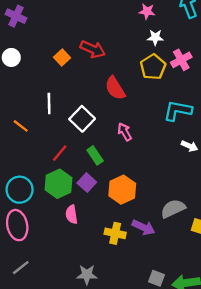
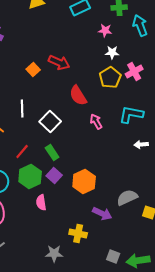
pink arrow: (125, 132) -> (96, 122), moved
white arrow: (190, 146) -> (141, 144), turned 152
red line: (60, 153) -> (22, 152), moved
green rectangle: (95, 155) -> (52, 152), moved
yellow cross: (115, 233) -> (78, 234), moved

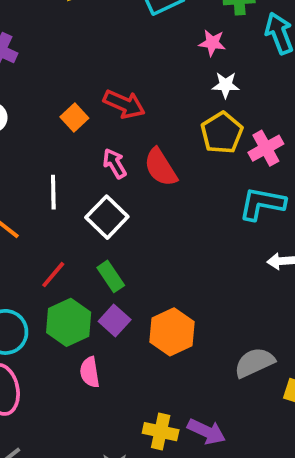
pink cross: (134, 72) -> (266, 148), moved
pink arrow: (96, 122) -> (115, 163), moved
purple arrow: (102, 214) -> (206, 432), moved

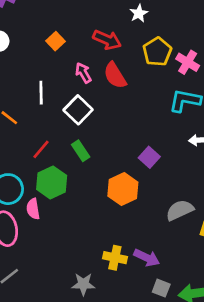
white star: (226, 85) -> (139, 13), moved, turned -30
red arrow: (124, 104) -> (107, 40), moved
pink cross: (266, 148) -> (188, 62), turned -30
purple square: (115, 320) -> (149, 157), moved
pink semicircle: (90, 372) -> (33, 209), moved

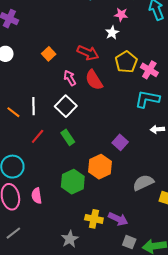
white line: (41, 93) -> (34, 106), moved
green hexagon: (52, 182) -> (73, 182), moved
pink semicircle: (33, 209) -> (37, 196), moved
gray star: (83, 284) -> (70, 239), turned -30

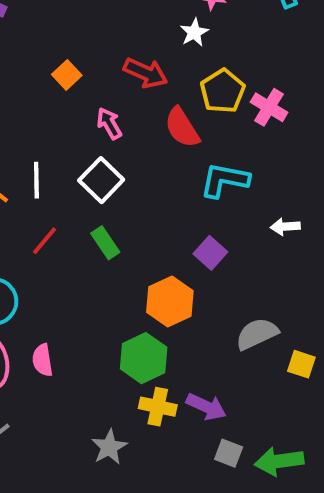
red semicircle: (94, 80) -> (182, 128), moved
cyan L-shape: (147, 99) -> (225, 180), moved
green hexagon: (73, 182) -> (144, 358), moved

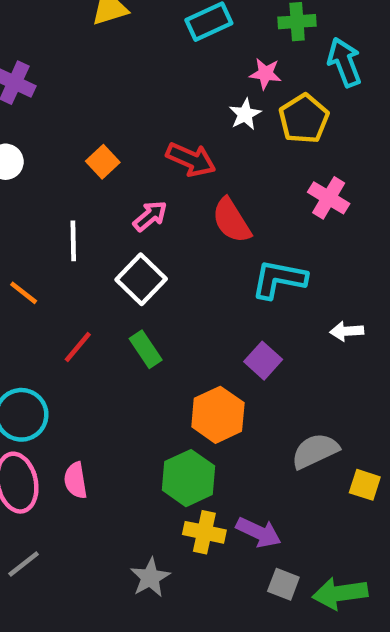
yellow pentagon: (222, 91) -> (304, 119), moved
pink arrow: (109, 123) -> (150, 216), turned 80
white line: (36, 180) -> (73, 241), moved

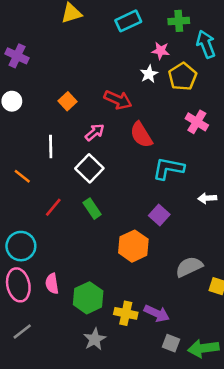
green hexagon: (189, 478) -> (88, 298), moved

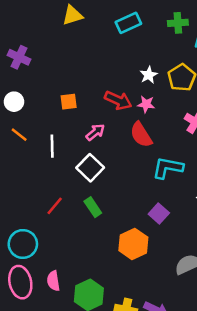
pink star: (161, 51) -> (146, 104), moved
orange square: (67, 101) -> (69, 102), turned 36
orange line: (22, 176) -> (19, 135), moved

